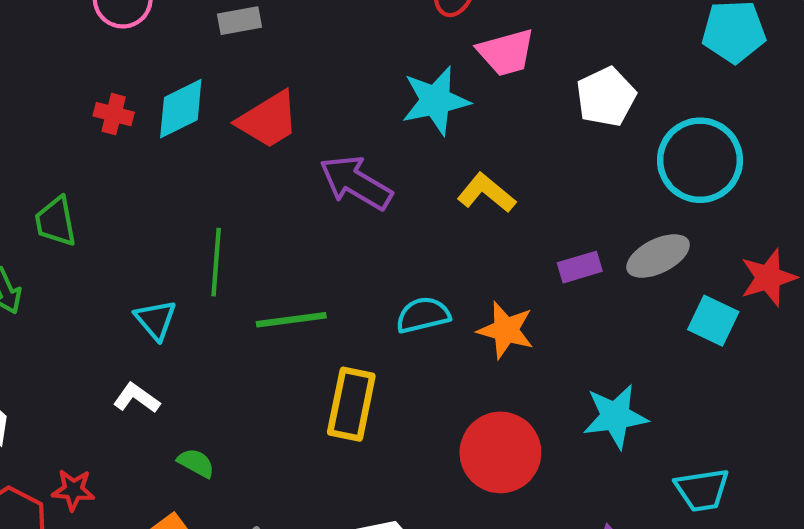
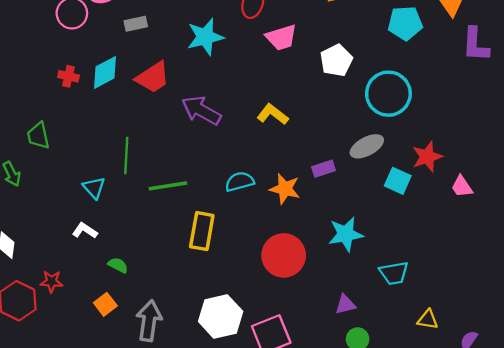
cyan star: (436, 101) -> (205, 37), moved
purple rectangle: (580, 267) -> (323, 169), moved

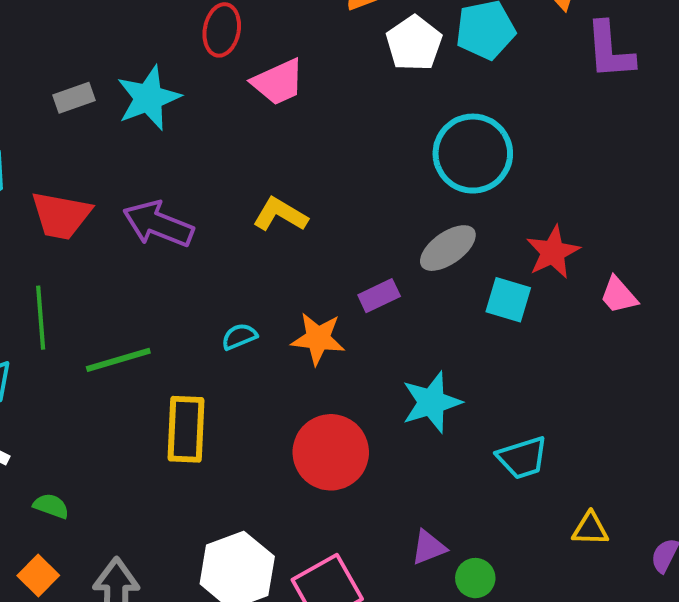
gray rectangle: (136, 24) -> (74, 98), moved
white pentagon: (336, 60) -> (414, 43), moved
red trapezoid: (153, 77) -> (61, 215), moved, turned 51
cyan semicircle: (240, 182) -> (239, 337), size x0.7
purple triangle: (345, 304) -> (429, 547), moved

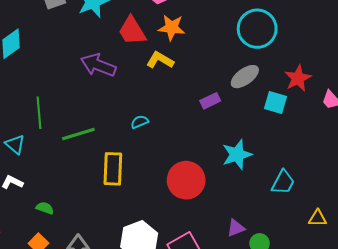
red trapezoid: (61, 215) -> (132, 31), moved, turned 48
orange star: (318, 339) -> (172, 28), moved
cyan trapezoid: (522, 458) -> (283, 182), turned -44

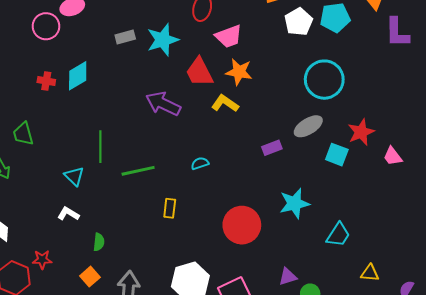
yellow rectangle: (113, 169) -> (170, 208), size x0.6
green semicircle: (45, 208) -> (99, 242), turned 72

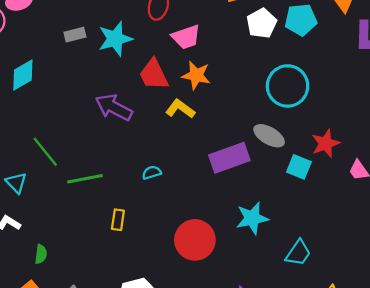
gray ellipse: (308, 126) -> (269, 136), turned 60
green line: (100, 147) -> (45, 152), turned -40
purple rectangle: (272, 148) -> (229, 158), size x1.8

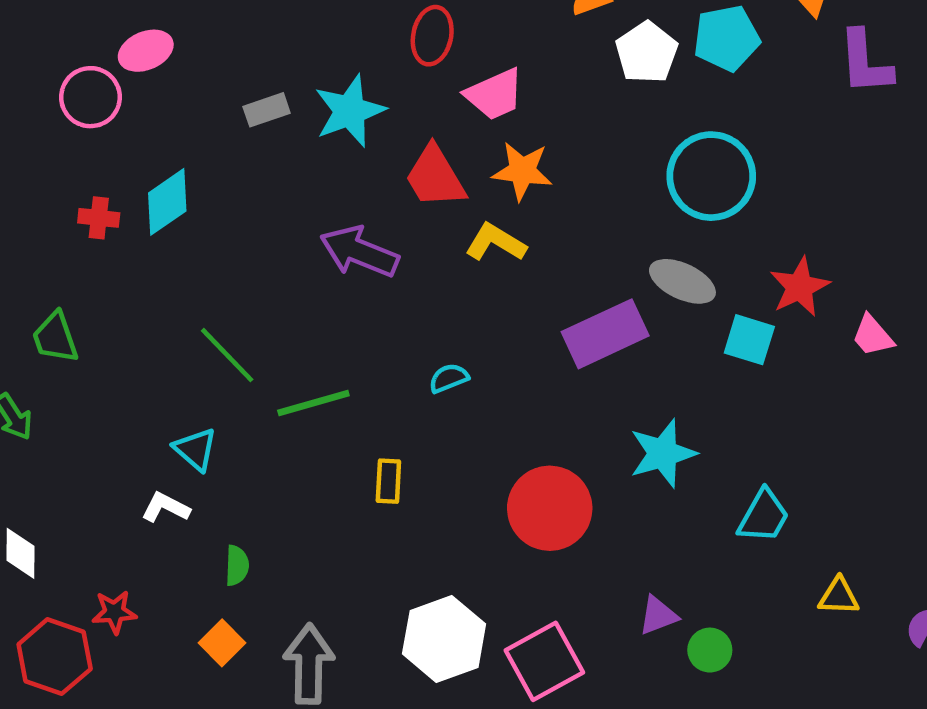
cyan triangle: (16, 183) -> (195, 449), moved

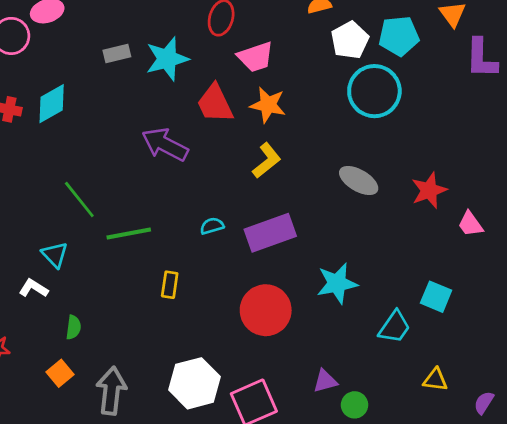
cyan circle: (711, 176) -> (374, 91), moved
yellow L-shape: (496, 242) -> (267, 161), moved, turned 105
purple rectangle: (605, 334) -> (270, 233), moved
cyan square: (749, 340) -> (436, 297), moved

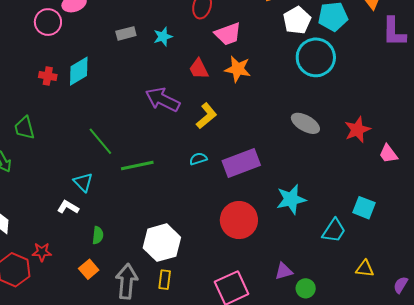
cyan star: (167, 59) -> (163, 37), size x0.6
red trapezoid: (215, 104) -> (199, 69), size x0.7
yellow L-shape: (267, 161) -> (206, 116), moved
yellow rectangle: (170, 285) -> (165, 280), moved
white hexagon: (194, 383) -> (162, 243), moved

